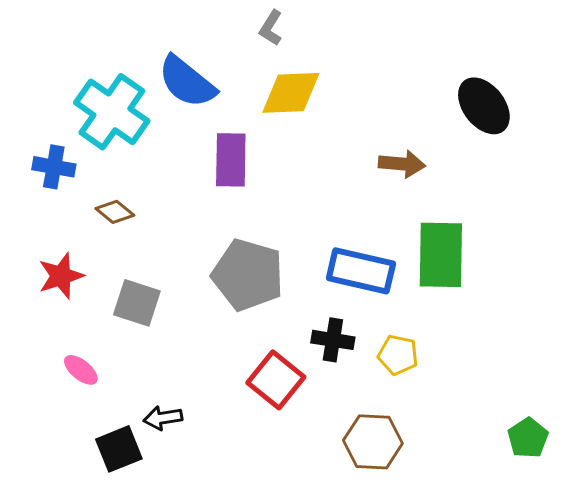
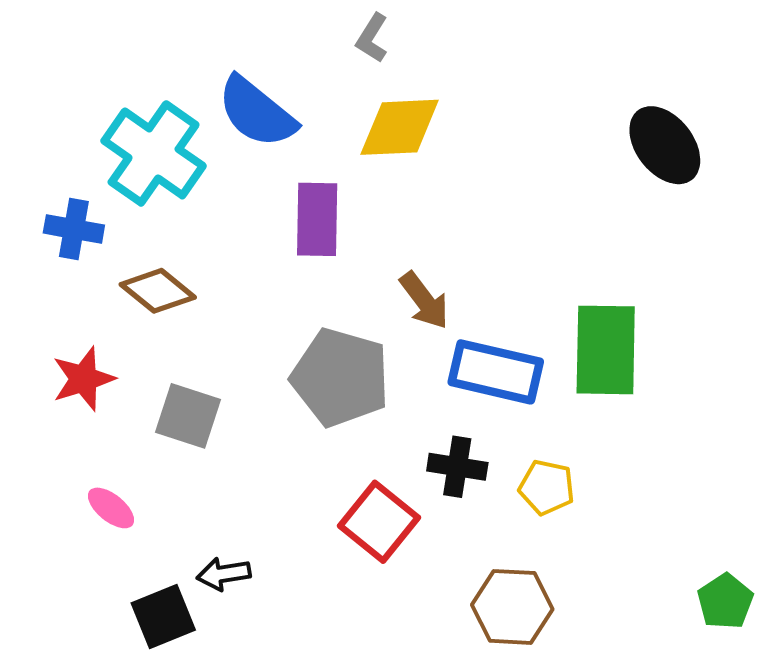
brown arrow: (402, 164) -> (424, 300), moved, turned 48
brown diamond: (115, 212) -> (158, 291), size x1.4

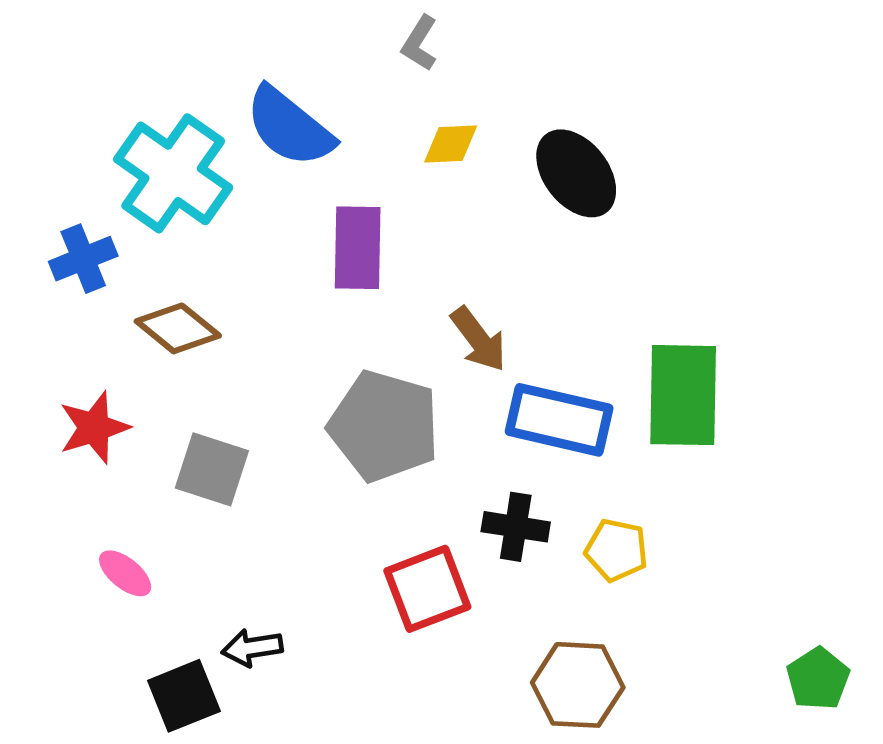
yellow diamond: (400, 127) -> (451, 144), size x0.6
black ellipse: (665, 145) -> (576, 173), moved
blue cross: (74, 229) -> (83, 259), turned -32
red square: (379, 522) -> (427, 589), turned 30

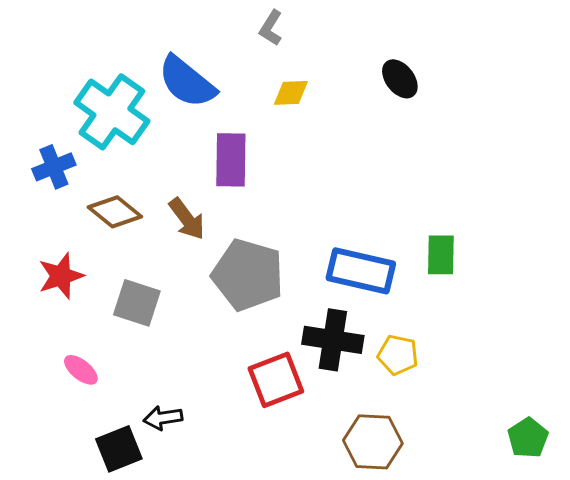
black ellipse: (576, 173) -> (400, 79), moved, size x0.7
brown arrow: (479, 339) -> (187, 219), moved
green rectangle: (683, 395) -> (441, 255), size x0.6
black cross: (516, 527) -> (333, 340), size x1.4

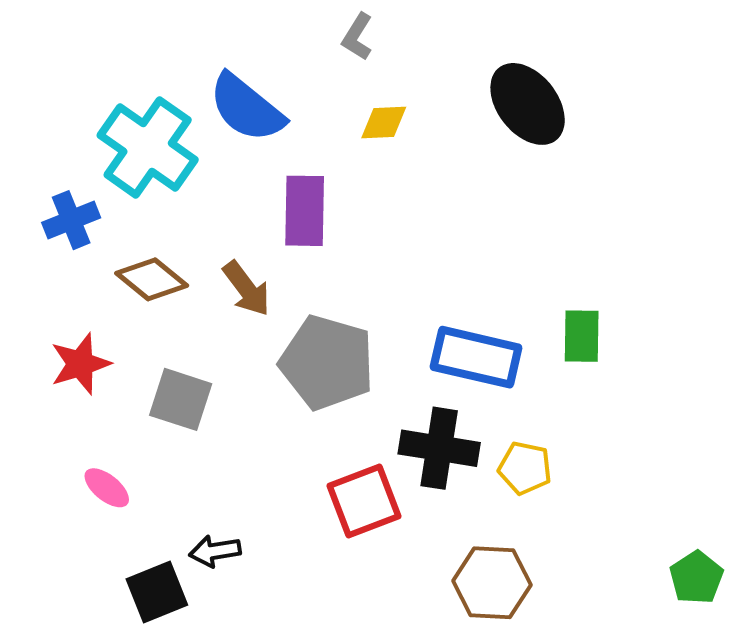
black ellipse: (400, 79) -> (528, 104), size x1.6

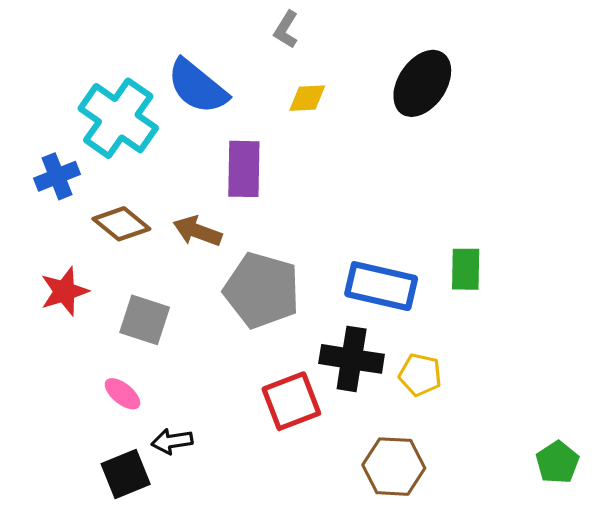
black ellipse: (528, 104) -> (422, 83), turned 72
brown arrow: (247, 289) -> (197, 231), turned 147
pink ellipse: (107, 488) -> (122, 394), moved

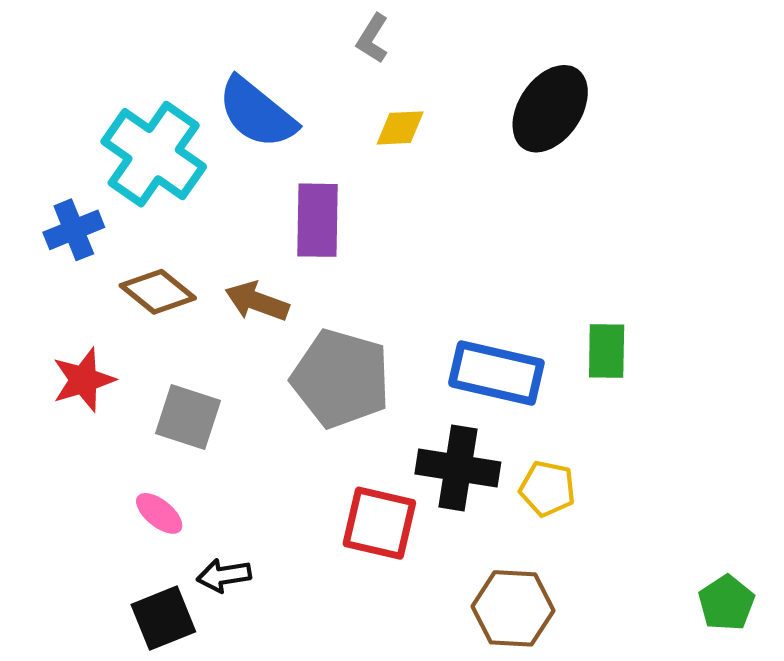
red square: (291, 401) -> (379, 523), turned 34

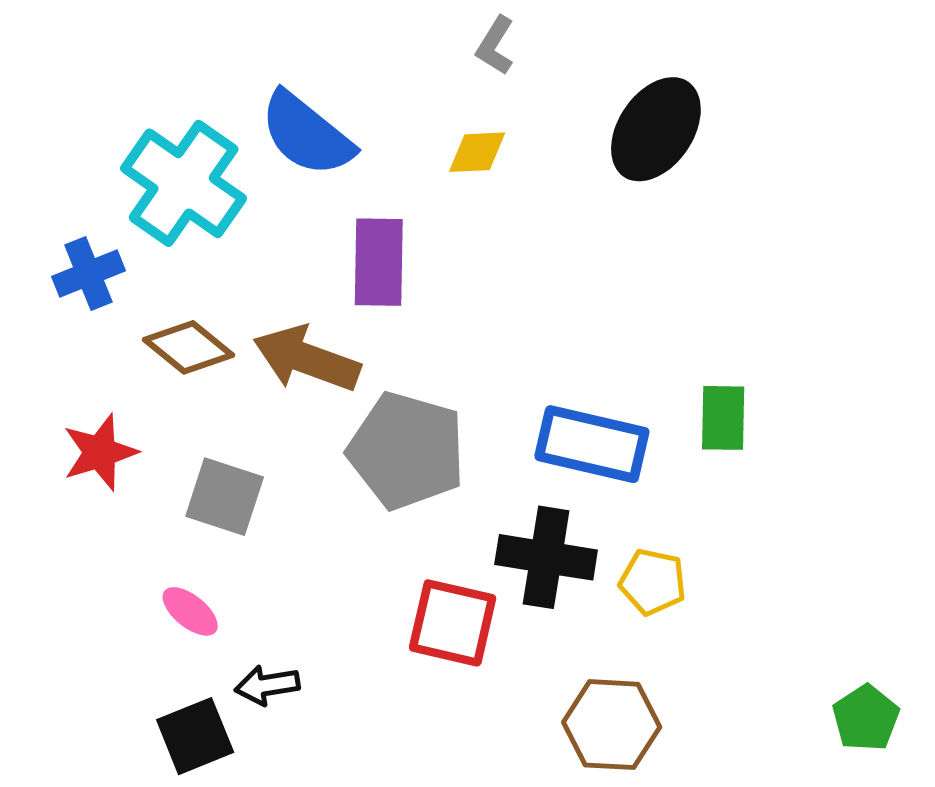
gray L-shape: (373, 38) -> (495, 46), moved
brown arrow: (257, 301) -> (307, 359), size x1.4

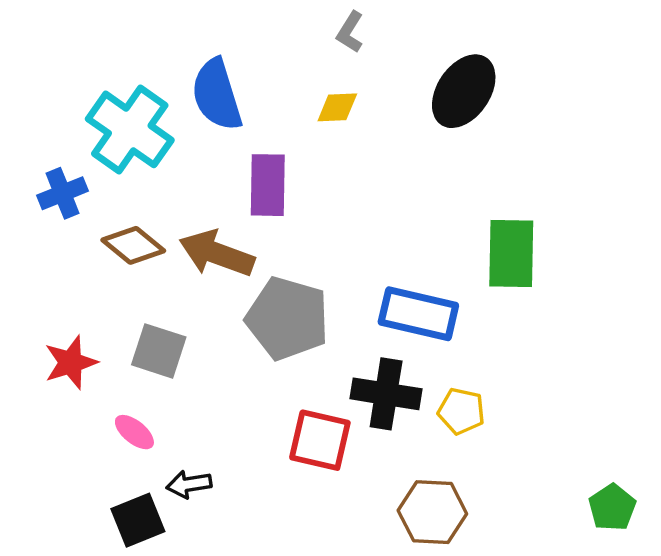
blue semicircle: (307, 134) -> (217, 95), turned 34
green rectangle: (723, 418) -> (511, 253), moved, size x1.5
red star: (100, 452) -> (71, 362), moved

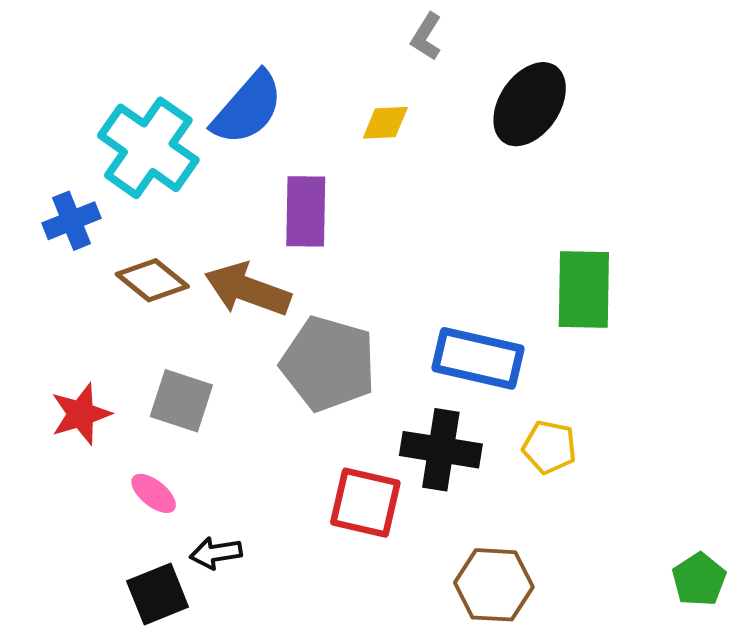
gray L-shape: (350, 32) -> (426, 37), moved
blue semicircle: (217, 95) -> (248, 108), turned -122
yellow pentagon: (461, 411) -> (549, 447), moved

